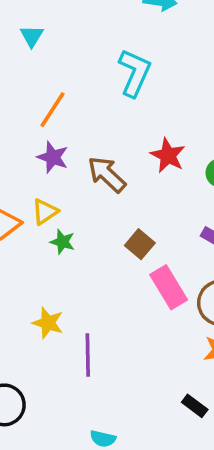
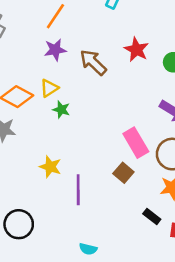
purple star: (53, 157) -> (55, 50), turned -30
brown square: (140, 244) -> (123, 173), moved
black rectangle: (195, 406) -> (152, 216), moved

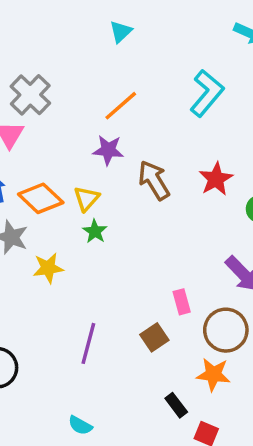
yellow triangle: (49, 88) -> (87, 199), turned -30
pink rectangle: (136, 143) -> (182, 302), size x0.6
yellow star: (50, 167) -> (48, 268), moved, turned 30

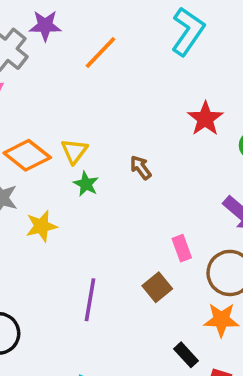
purple star: (108, 150) -> (45, 26), moved
brown arrow: (154, 180) -> (141, 167), moved, size x0.6

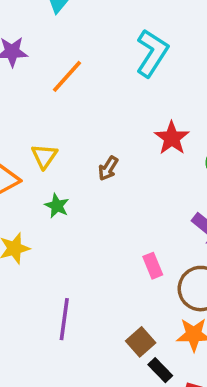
yellow triangle: (74, 151) -> (44, 156), moved
brown arrow: (141, 167) -> (108, 168), moved, turned -110
brown square: (157, 287) -> (141, 342), moved

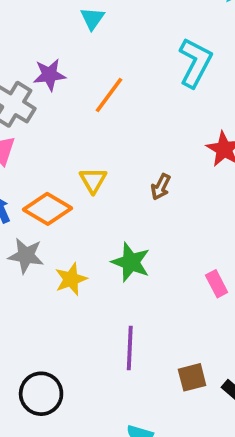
green star: (57, 206) -> (131, 262), moved, size x1.5
brown square: (141, 342) -> (192, 377), moved, turned 32

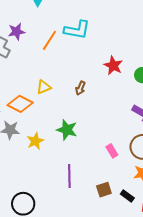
cyan L-shape: (195, 63) -> (77, 30), moved, turned 76
yellow triangle: (93, 180) -> (44, 87), turned 42
pink rectangle: (217, 284) -> (112, 151), moved

